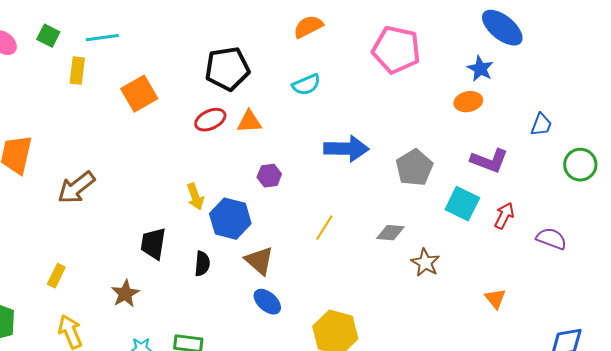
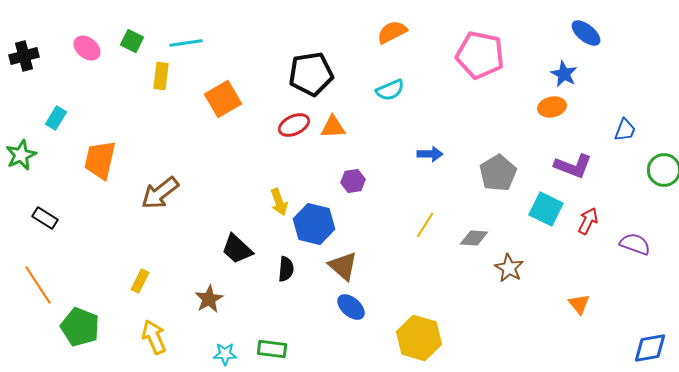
blue ellipse: (502, 28) -> (586, 33), size x0.7
blue arrow: (346, 149) -> (430, 154), size x0.6
yellow line: (324, 228) -> (425, 225), moved
black trapezoid: (153, 244) -> (237, 249), turned -56

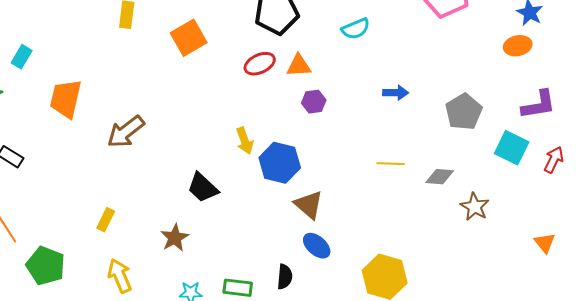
purple L-shape: (573, 166) -> (539, 105), turned -30
purple hexagon: (353, 181) -> (314, 102), moved
yellow line: (425, 225) -> (391, 164), turned 60
black semicircle: (286, 269) -> (285, 277), moved

